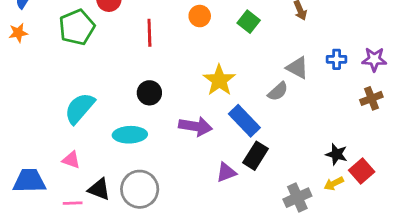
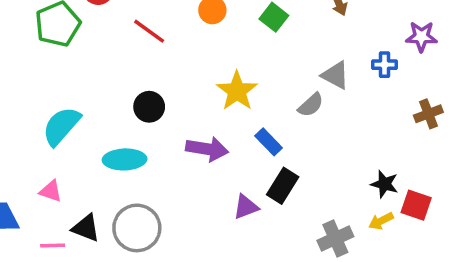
red line: (149, 33) -> (149, 31), turned -52
purple star: (374, 59) -> (421, 37), moved
blue rectangle: (244, 121) -> (269, 142), size x0.7
red square: (362, 171) -> (416, 205), turned -30

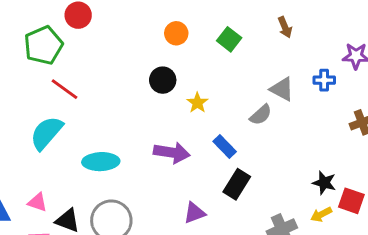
red line: (149, 31) -> (65, 89), moved
yellow star: (237, 91) -> (197, 103), size x0.6
black circle: (149, 107) -> (163, 80), moved
pink triangle: (51, 191) -> (37, 202), moved
purple triangle: (246, 207) -> (194, 213), moved

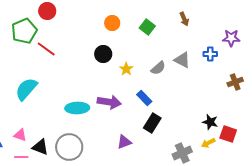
red line: (65, 89) -> (46, 49), moved
gray semicircle: (261, 115) -> (158, 68), moved
cyan ellipse: (101, 162) -> (77, 108), moved

